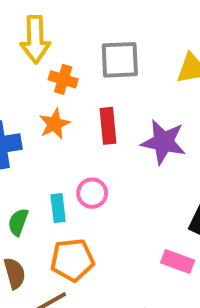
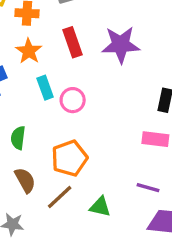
cyan rectangle: (58, 208) -> (45, 88), moved

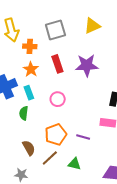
cyan rectangle: (45, 88) -> (29, 93), moved
green semicircle: (18, 138) -> (24, 113), moved
purple line: (148, 188) -> (83, 137), moved

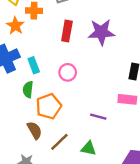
red rectangle: (57, 64) -> (67, 31), turned 30
orange star: (31, 69) -> (15, 26), moved
orange pentagon: (56, 134) -> (49, 106), moved

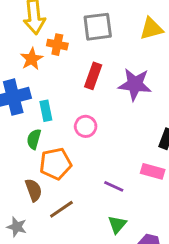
green triangle: (89, 148) -> (117, 224), moved, turned 49

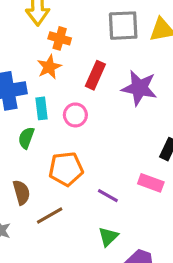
gray square: (98, 27) -> (123, 26), moved
orange star: (32, 59) -> (49, 67), moved
pink circle: (86, 126) -> (75, 115), moved
orange pentagon: (56, 164) -> (66, 169), moved

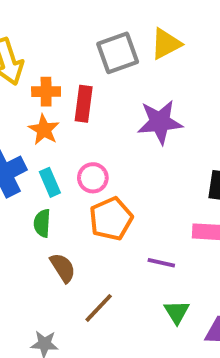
red rectangle: (95, 75) -> (84, 104), moved
orange pentagon: (66, 169) -> (111, 219), moved
brown semicircle: (21, 192) -> (63, 268), moved

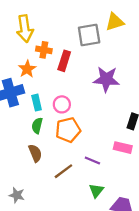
yellow triangle: (166, 44) -> (115, 22), moved
orange star: (44, 130) -> (27, 69), moved
green semicircle: (42, 223) -> (37, 126), moved
brown line: (99, 308) -> (63, 171), moved

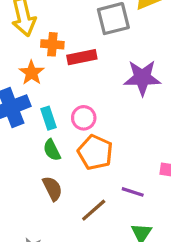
red rectangle: (64, 61) -> (82, 57), turned 66
green semicircle: (37, 126) -> (52, 150), turned -35
orange pentagon: (68, 130) -> (95, 152), turned -30

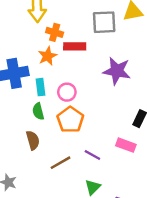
orange star: (32, 73) -> (47, 56), moved

